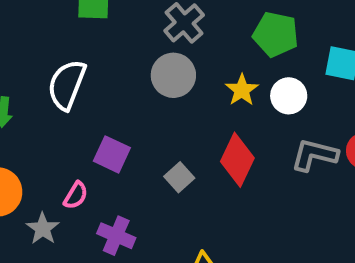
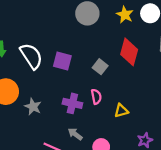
white semicircle: (67, 85) -> (31, 56), moved, turned 136
pink semicircle: (76, 195) -> (96, 97), moved, turned -32

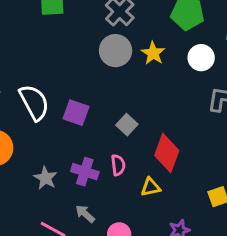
yellow star: (125, 15) -> (153, 53), moved
red diamond: (129, 52) -> (167, 153), moved
gray star: (33, 107) -> (45, 178), moved

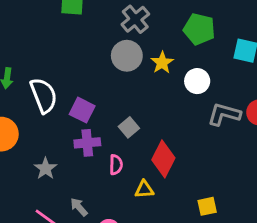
white circle: (201, 58) -> (197, 81), moved
purple cross: (85, 172) -> (87, 143), moved, turned -30

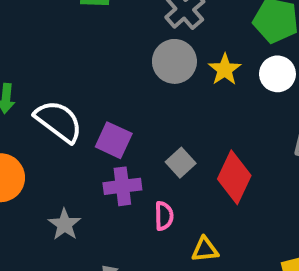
white circle: (197, 81) -> (277, 74), moved
white semicircle: (44, 95) -> (59, 121), turned -30
red diamond: (163, 159) -> (234, 177), moved

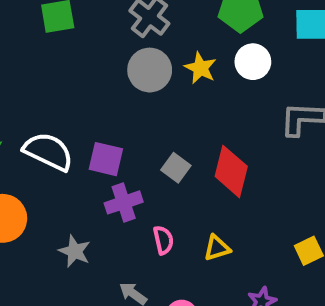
pink semicircle: (164, 216) -> (163, 240), moved

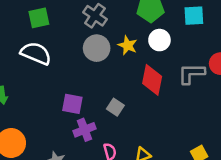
white semicircle: (48, 152) -> (36, 53), moved
red diamond: (231, 171) -> (152, 80), moved

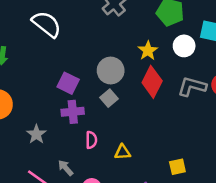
white circle: (159, 40) -> (184, 46), moved
yellow star: (128, 45) -> (148, 51), moved
gray circle: (97, 48) -> (111, 71), moved

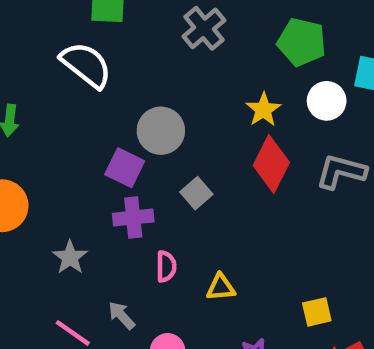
gray circle: (111, 71) -> (161, 131), moved

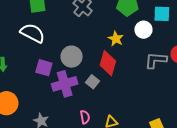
red diamond: (271, 164) -> (108, 63), moved
purple square: (125, 168) -> (44, 68), moved
purple cross: (133, 218) -> (65, 84), moved, size x1.4

